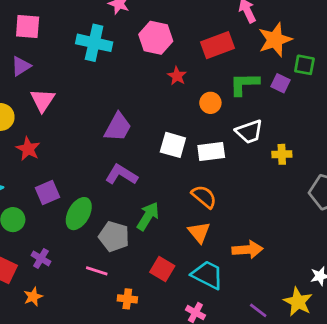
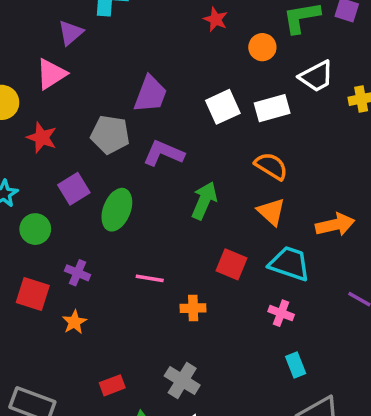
purple triangle: (21, 66) -> (71, 33), moved
pink triangle: (43, 100) -> (51, 74), turned 32
white square: (173, 145) -> (223, 107), turned -32
gray pentagon: (114, 236) -> (110, 135), moved

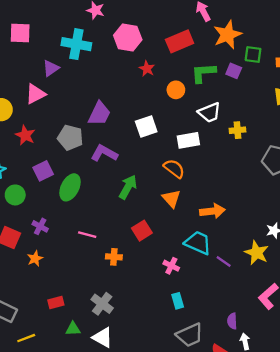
white rectangle: (272, 108) -> (188, 140), moved
red square: (232, 264) -> (142, 231), turned 30
cyan trapezoid: (289, 264) -> (198, 243), moved

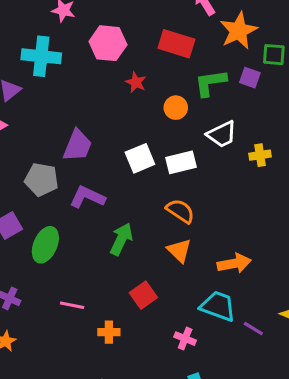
red rectangle: (180, 41) -> (176, 44), turned 44
white rectangle: (188, 140) -> (181, 162), moved

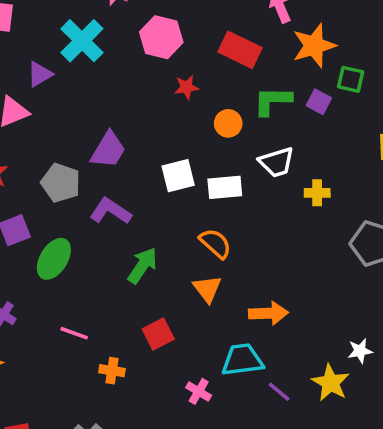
cyan cross: (41, 56) -> (82, 41), turned 30
red star: (136, 82) -> (187, 87), turned 30
cyan trapezoid: (218, 306) -> (242, 360), turned -36

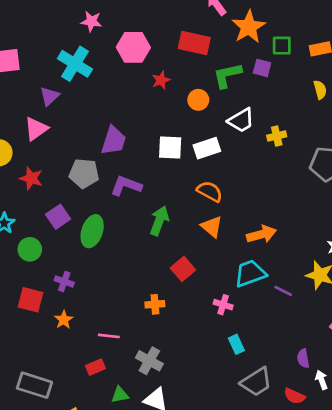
white square: (178, 176) -> (170, 147), turned 30
pink line: (74, 333) -> (109, 336), moved

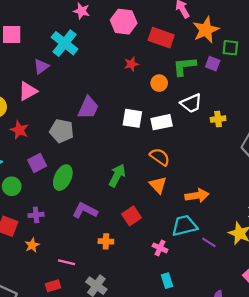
pink hexagon: (133, 47) -> (124, 22), moved
purple L-shape: (126, 186) -> (85, 211), moved
purple cross: (64, 282) -> (36, 215), turned -32

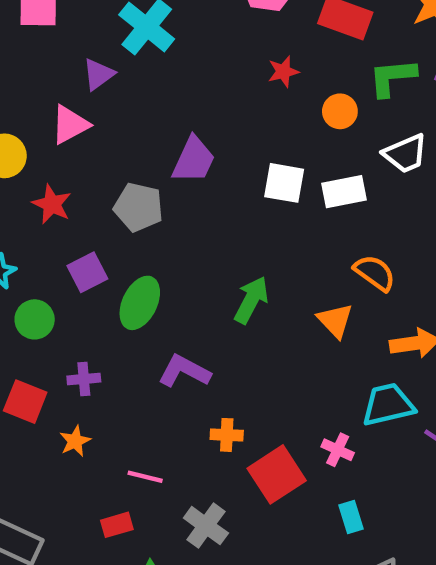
orange semicircle: (160, 157) -> (375, 273), moved
red square: (131, 216) -> (277, 474), moved, size x1.4

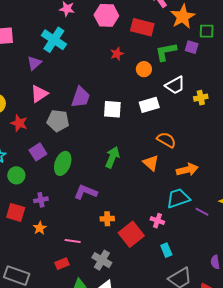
pink triangle: (70, 125) -> (39, 94), moved
white square: (284, 183) -> (112, 109), moved

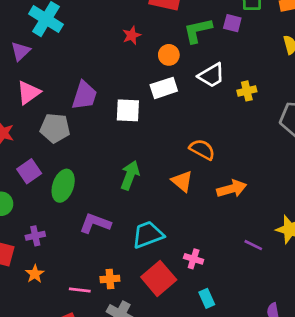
white rectangle: (149, 105) -> (164, 88), moved
cyan trapezoid: (178, 198) -> (148, 235), moved
orange cross: (107, 219) -> (110, 279), moved

